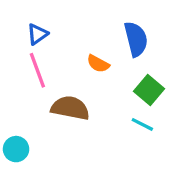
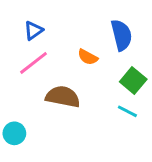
pink line: (37, 70) -> (33, 63), turned 72

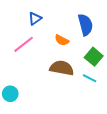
blue triangle: (33, 31) -> (35, 19), moved
brown semicircle: (63, 97) -> (62, 68), moved

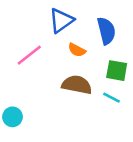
blue triangle: (35, 19) -> (61, 20), moved, size x1.5
green square: (94, 57) -> (117, 71), turned -30

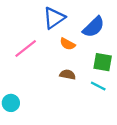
blue semicircle: (106, 31) -> (94, 27), turned 60
brown semicircle: (77, 85) -> (68, 75), size x0.6

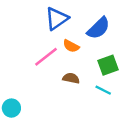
pink line: (26, 49) -> (46, 57), moved
green square: (103, 62) -> (108, 65), turned -30

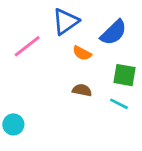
pink line: (46, 57) -> (27, 46), moved
green square: (108, 65) -> (125, 75), turned 30

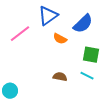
brown semicircle: (82, 90) -> (60, 77), moved

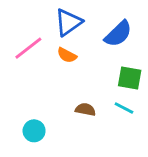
orange semicircle: (60, 39) -> (67, 55), moved
cyan circle: (10, 91) -> (34, 131), moved

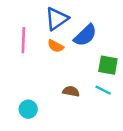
blue semicircle: (118, 34) -> (85, 35), moved
pink line: (28, 48) -> (23, 40), turned -50

